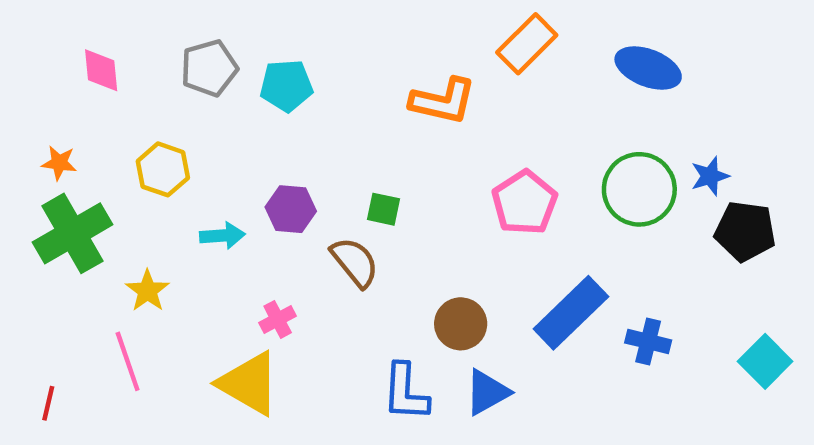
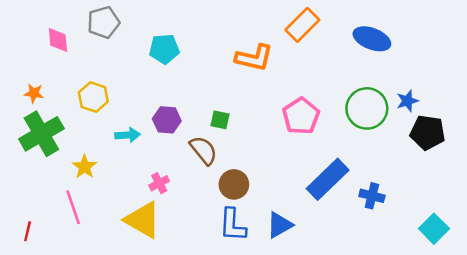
gray pentagon: (209, 68) -> (103, 22), moved
brown circle: (461, 324) -> (234, 184), moved
cyan square: (765, 361) -> (434, 229), moved

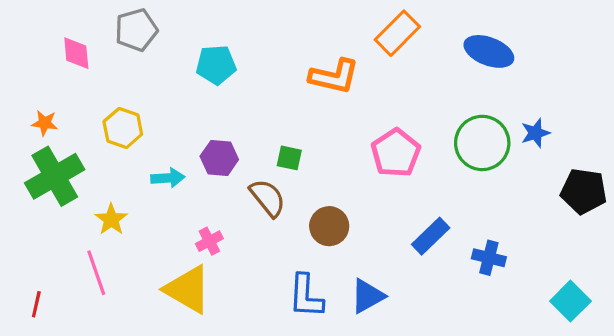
black pentagon: (428, 133) -> (584, 191), moved
blue rectangle: (328, 179) -> (431, 236), size x0.7
brown circle: (234, 184) -> (329, 226), moved

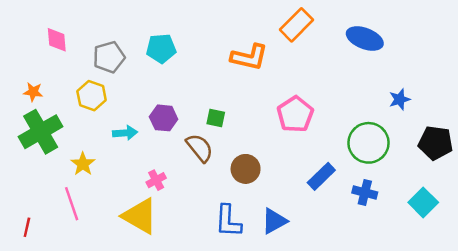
gray pentagon: (136, 30) -> (109, 57), moved
green circle: (482, 143) -> (369, 143), moved
cyan square: (570, 301) -> (423, 202), moved

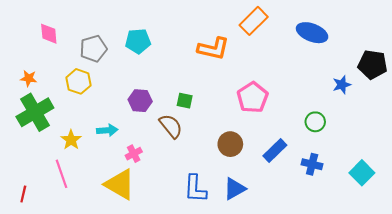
cyan arrow: (125, 133) -> (107, 130), moved
green circle: (369, 143) -> (315, 122), size x0.6
black pentagon: (436, 143) -> (373, 64), moved
brown circle: (246, 169) -> (230, 144), moved

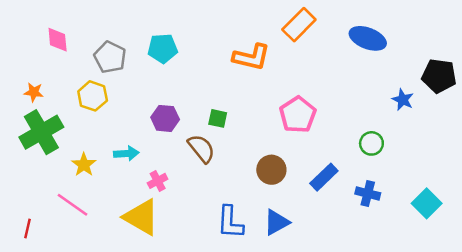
gray pentagon: (93, 49) -> (110, 57), turned -30
blue star: (342, 85) -> (403, 100), turned -30
pink line: (62, 174) -> (73, 205), turned -36

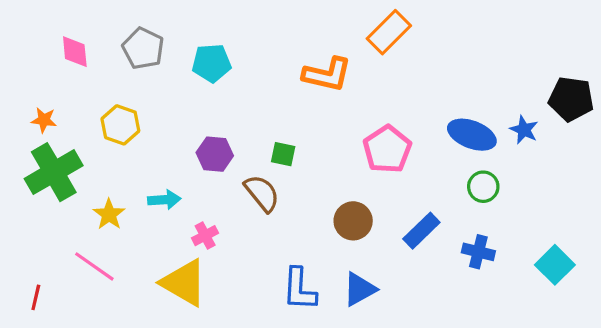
blue ellipse: (368, 38) -> (472, 135), moved
gray pentagon: (110, 57) -> (143, 48), moved

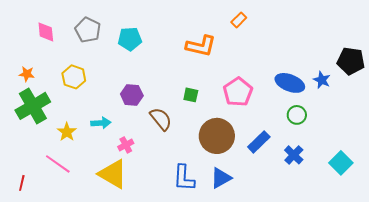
orange rectangle: (389, 32) -> (239, 20), size x0.6
green square: (283, 154) -> (191, 95), moved
brown circle: (353, 221) -> (217, 136), size x1.5
blue cross: (478, 252) -> (294, 155), turned 30

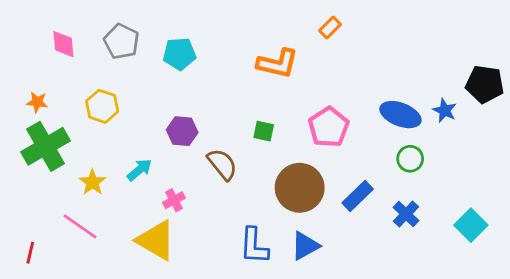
cyan arrow: (101, 123) -> (139, 170), turned -36

